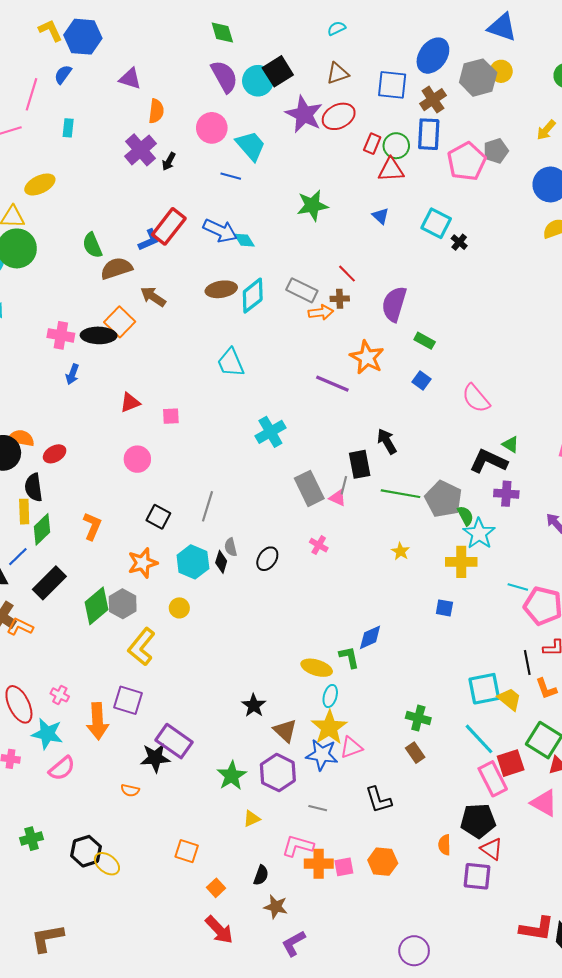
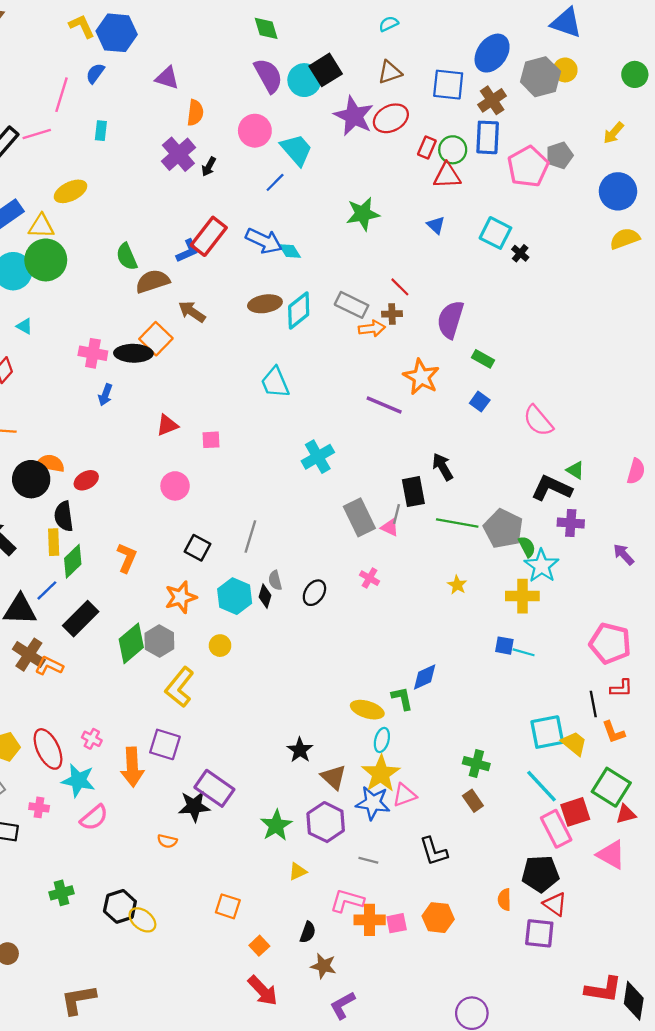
blue line: (231, 176) -> (275, 182), turned -60
cyan line: (518, 587) -> (524, 652), moved

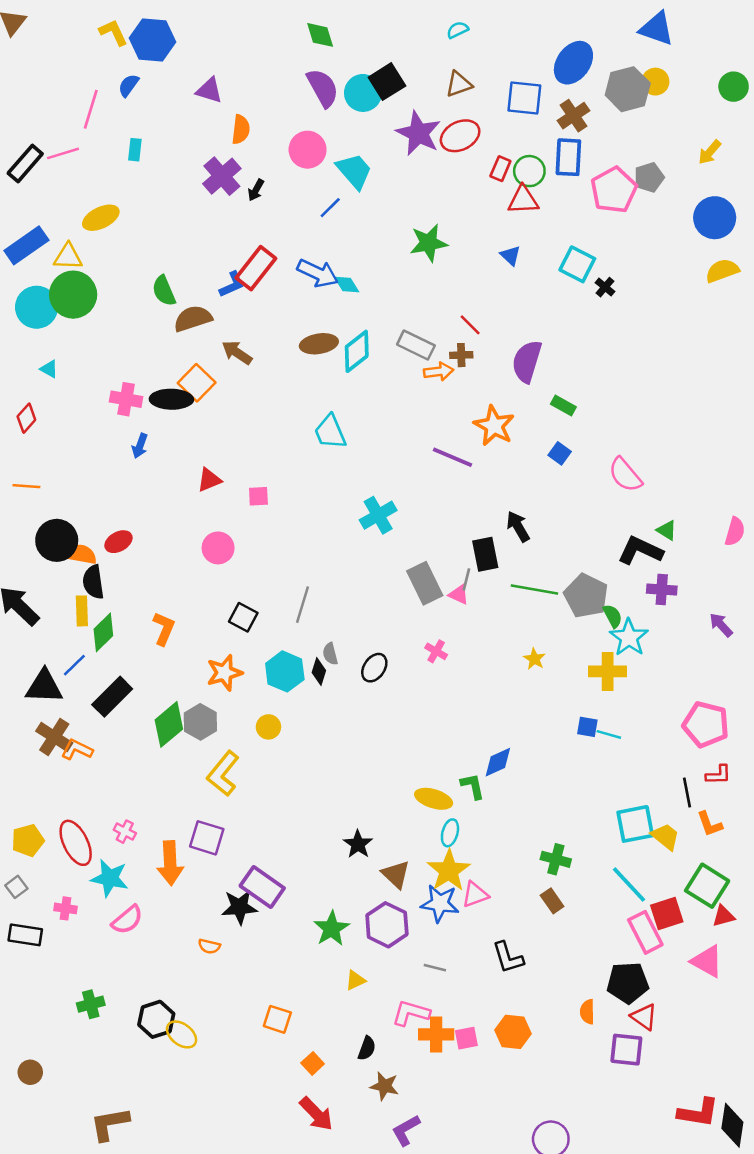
orange semicircle: (50, 463) -> (81, 554), moved

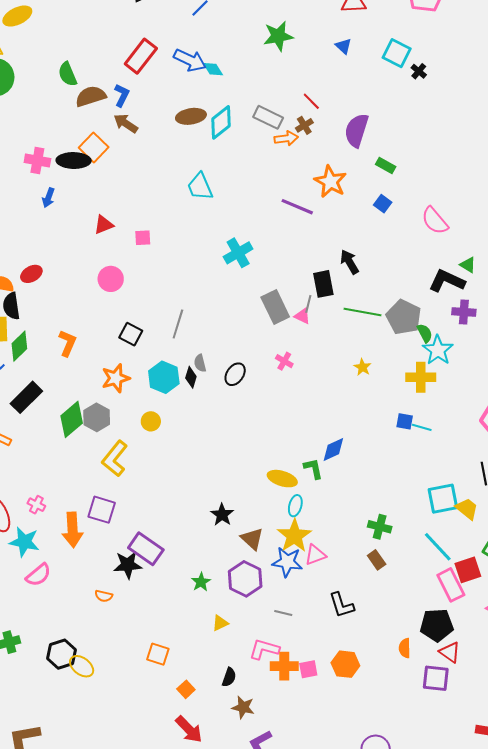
blue L-shape: (232, 285) -> (122, 95), moved, turned -40
brown cross: (461, 355) -> (304, 125), turned -30
green star: (331, 929) -> (201, 582), size x0.7

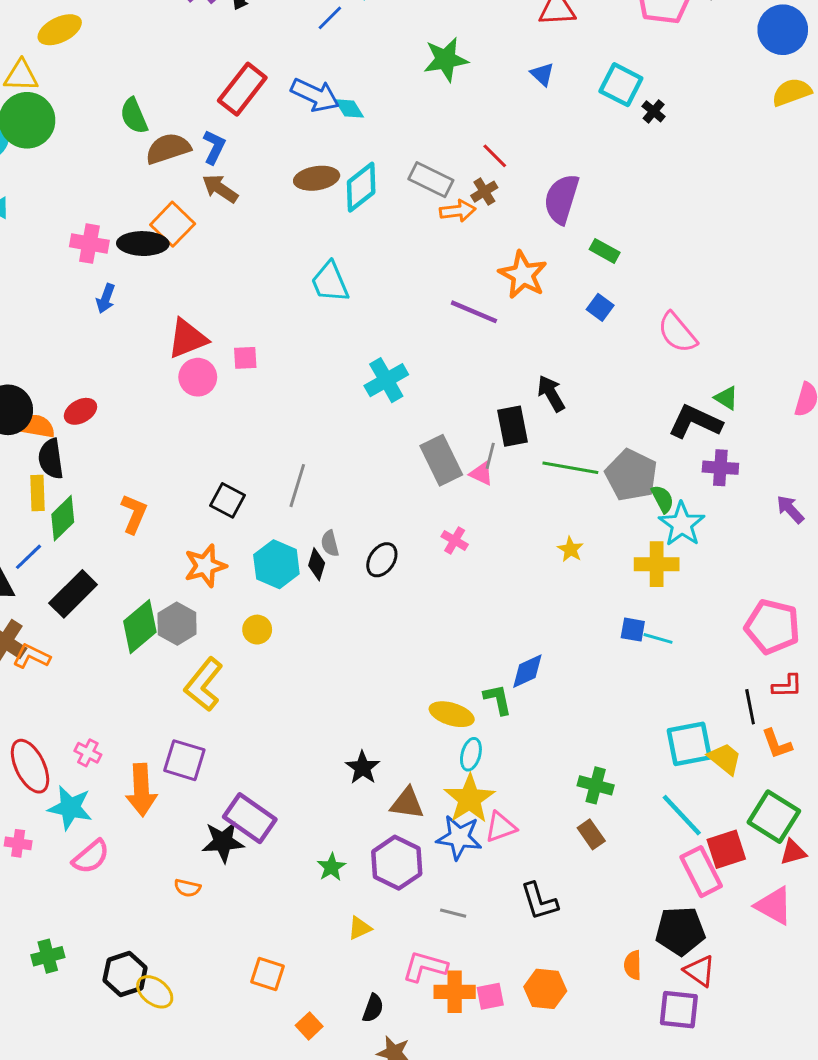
red triangle: (104, 225) -> (187, 339), size x1.4
pink circle: (111, 279) -> (198, 377), moved
brown triangle: (252, 539) -> (407, 803), turned -35

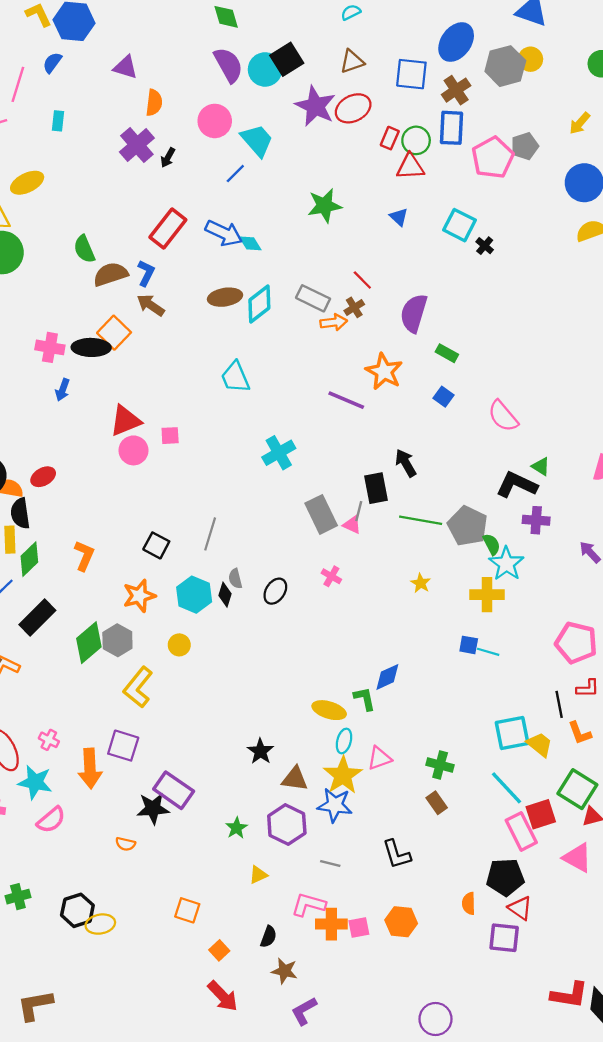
pink triangle: (501, 827) -> (379, 758), moved
yellow ellipse: (155, 992) -> (100, 924), turned -48

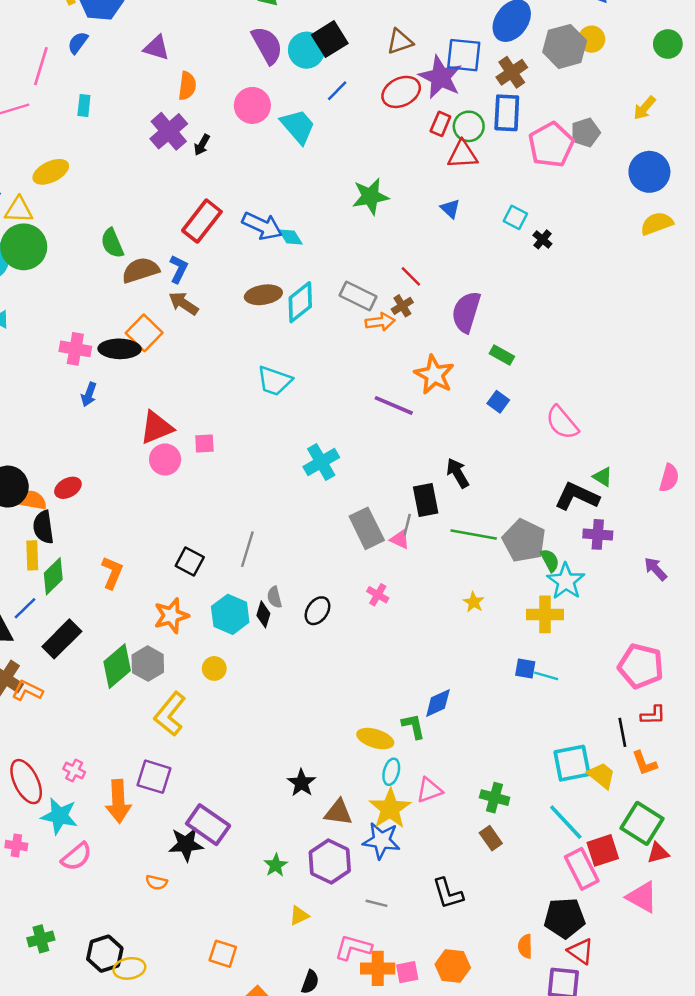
purple star: (315, 106) -> (440, 77), moved
blue line: (235, 174) -> (337, 91), moved
cyan square: (460, 225) -> (515, 217), size x0.7
cyan trapezoid: (235, 377) -> (274, 381), turned -48

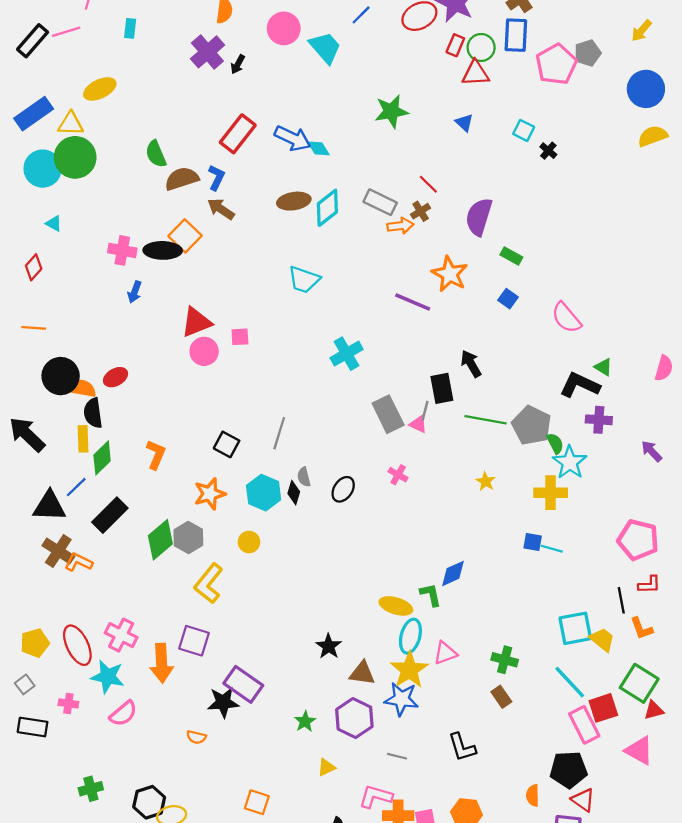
pink cross: (74, 771) -> (121, 635), size x1.6
cyan ellipse: (391, 772) -> (410, 636), size x1.4

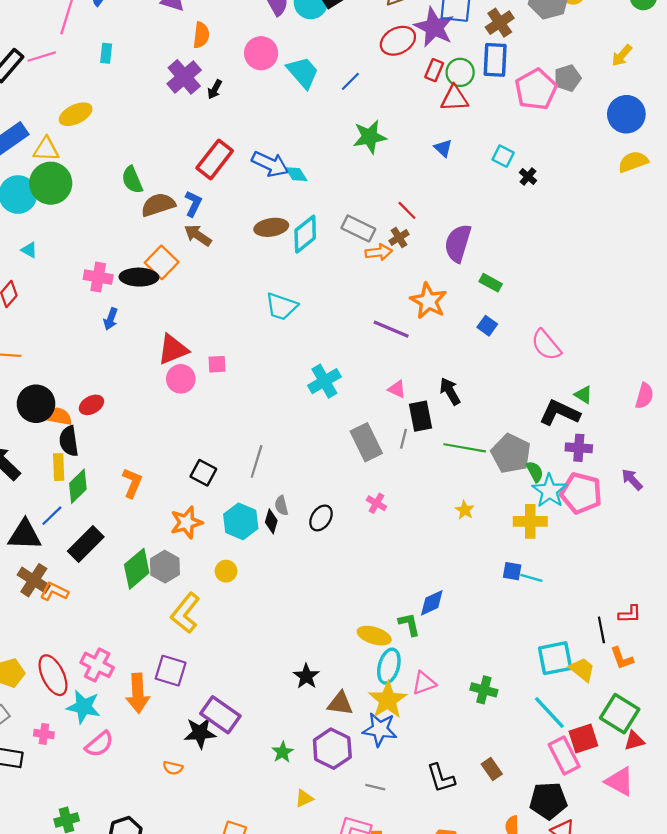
blue line: (361, 15) -> (350, 81), moved
pink triangle: (418, 424) -> (397, 389), moved
pink pentagon: (638, 540) -> (581, 493), moved
brown rectangle: (501, 697) -> (492, 769), moved

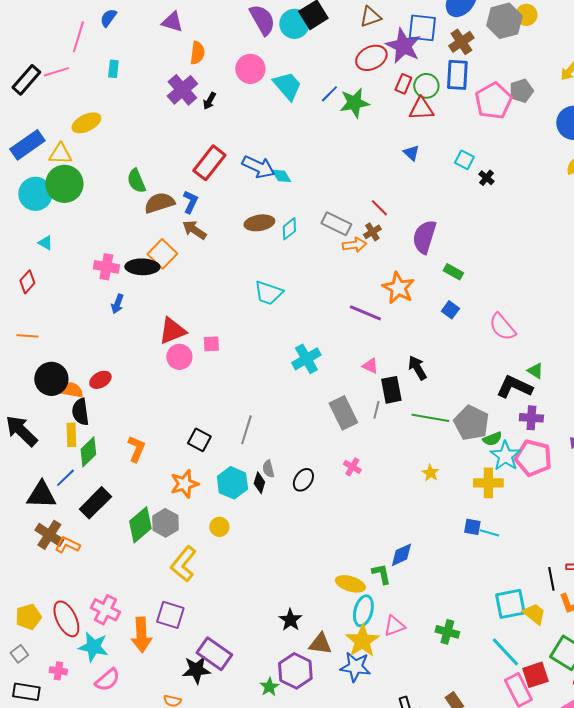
green star: (370, 137) -> (354, 103), moved
cyan diamond: (305, 234) -> (289, 229), size x0.7
green semicircle: (535, 472) -> (492, 439), turned 96
purple hexagon: (332, 749) -> (295, 671), moved

